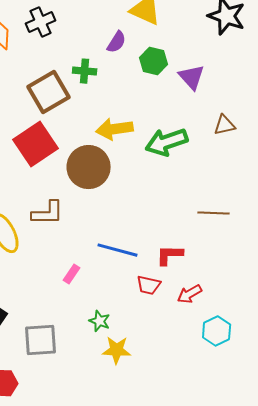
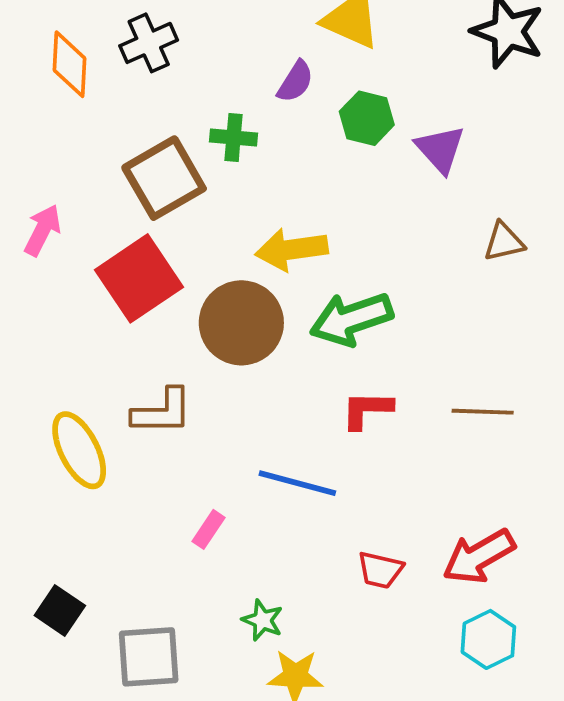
green arrow: (167, 142) -> (351, 319), moved
red L-shape: (170, 255) -> (367, 410), moved
red trapezoid: (149, 285) -> (380, 570), moved
red arrow: (190, 294) -> (479, 556), moved, size x1.5

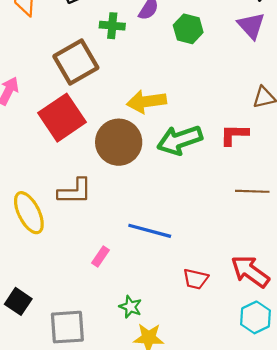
green cross: (234, 138) -> (112, 26), moved
purple triangle: (440, 149) -> (251, 26), moved
red L-shape: (367, 410) -> (234, 135), moved
red arrow: (479, 556) -> (250, 271), turned 66

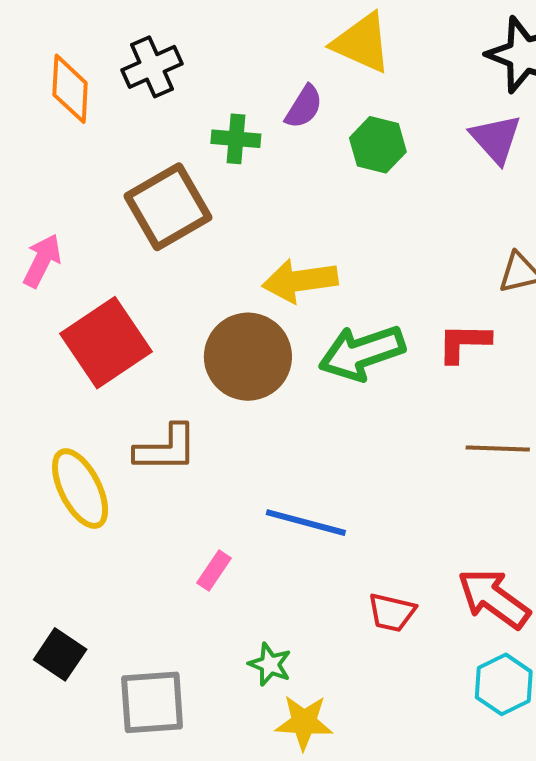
red square: (62, 118) -> (106, 343), moved

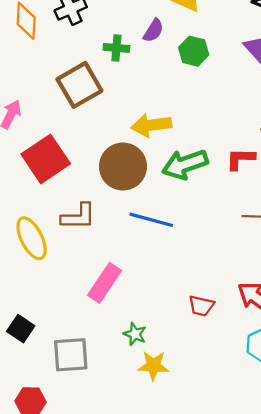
blue line: (306, 523) -> (151, 220), moved
pink rectangle: (214, 570) -> (104, 283), size x1.8

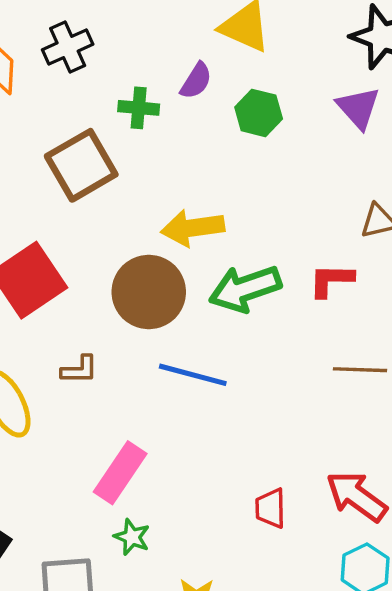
brown L-shape: (78, 217) -> (80, 370), size x0.7
red trapezoid: (201, 306) -> (270, 508), turned 76
green star: (135, 334) -> (132, 537), moved

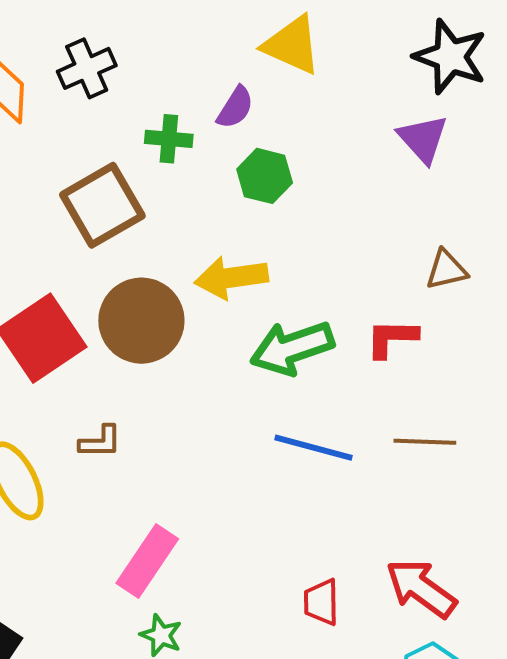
green hexagon: (259, 113) -> (265, 176), moved
brown circle: (149, 292) -> (141, 321), moved
blue line: (193, 375) -> (313, 448), moved

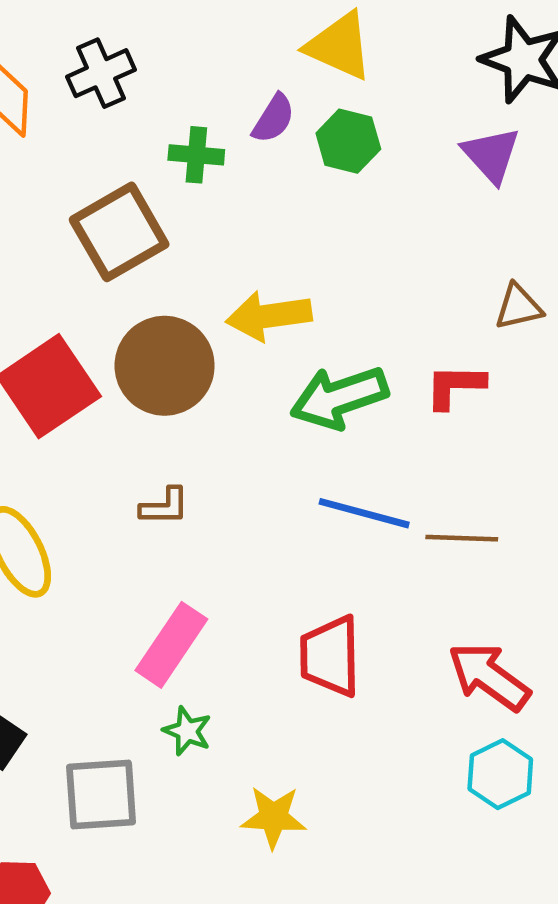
green hexagon: (265, 176) -> (348, 141), moved
brown L-shape: (100, 442) -> (165, 506), moved
brown line: (425, 442) -> (462, 538), moved
red trapezoid: (321, 602) -> (330, 656), moved, size x1.5

